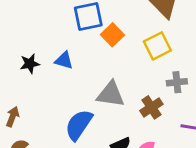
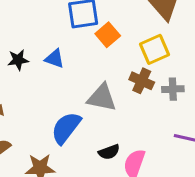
brown cross: (151, 107) -> (142, 81), moved, turned -35

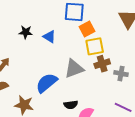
yellow square: (155, 49) -> (95, 46), moved
brown cross: (142, 81) -> (102, 64), turned 35
gray triangle: (102, 98) -> (74, 69), turned -45

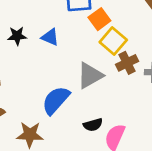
yellow square: (95, 46) -> (113, 41), turned -30

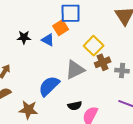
orange square: (99, 19) -> (61, 28), moved

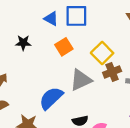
orange square: (61, 28) -> (64, 47), moved
blue triangle: (48, 40) -> (51, 19), moved

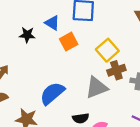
blue triangle: (51, 19) -> (52, 23), moved
gray triangle: (81, 80) -> (97, 88), moved

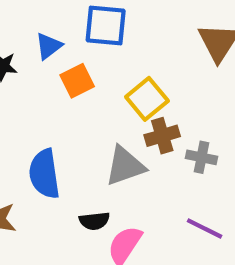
blue triangle: (52, 23) -> (49, 46), turned 49
blue semicircle: (52, 93) -> (44, 174), turned -60

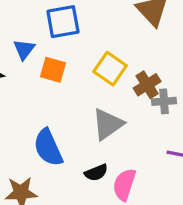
orange square: (77, 81) -> (53, 70), turned -32
brown cross: (162, 136) -> (147, 85), moved

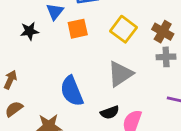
orange square: (53, 70) -> (78, 29), turned -30
brown cross: (147, 85) -> (163, 32), moved, turned -30

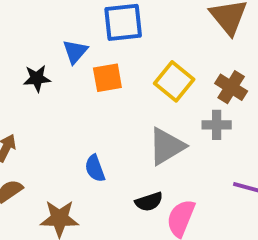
gray cross: (166, 57) -> (217, 125), moved
blue semicircle: (72, 91) -> (95, 168), size x0.6

